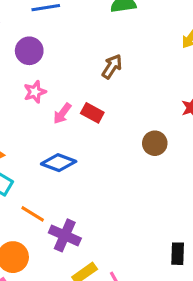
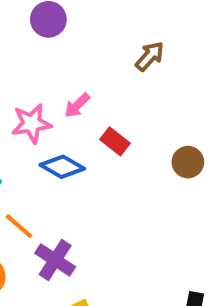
pink star: (35, 92) -> (32, 123), moved, size x1.4
red rectangle: (92, 113) -> (115, 141), moved

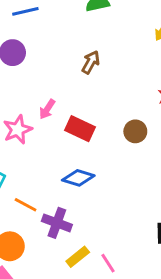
red rectangle: (115, 141) -> (80, 129), size x1.4
blue diamond: (62, 167) -> (78, 178), moved

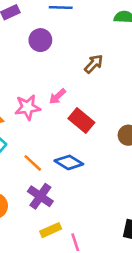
brown arrow: (91, 62) -> (94, 64), moved
orange line: (26, 205) -> (33, 163), moved

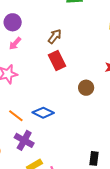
pink arrow: (57, 96) -> (15, 44), moved
red rectangle: (81, 121) -> (57, 61), moved, turned 30

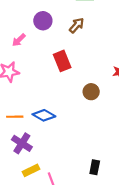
purple circle: (13, 22) -> (43, 21), moved
brown arrow: (55, 36) -> (77, 25), moved
orange line: (16, 116) -> (15, 117), turned -42

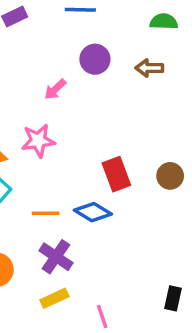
brown arrow: (77, 25) -> (149, 68), turned -133
red rectangle: (62, 61) -> (116, 174), moved
yellow rectangle: (31, 170) -> (54, 298), moved

